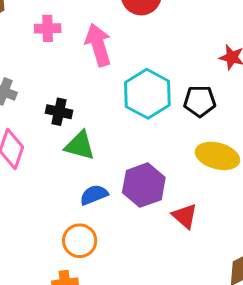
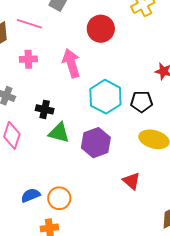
pink cross: (48, 28) -> (28, 59), moved
purple hexagon: (144, 185) -> (96, 143), moved
blue semicircle: (94, 195) -> (31, 195), moved

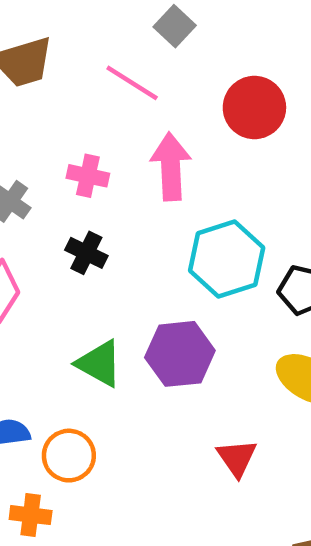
pink line: (29, 24) -> (132, 83), moved
pink cross: (28, 59) -> (88, 176), moved
green triangle: (59, 133) -> (99, 363), moved

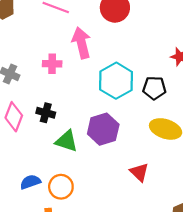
pink cross: (88, 176) -> (52, 64), moved
black cross: (86, 253) -> (46, 113), moved

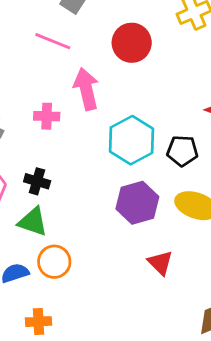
purple hexagon: (103, 129) -> (137, 203), moved
green triangle: (67, 141) -> (33, 222), moved
orange circle: (61, 187) -> (54, 262), moved

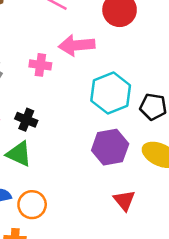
pink arrow: (86, 89) -> (77, 45), turned -88
orange circle: (54, 262) -> (32, 205), moved

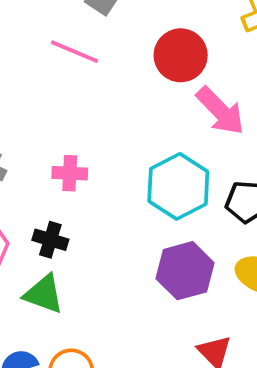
pink arrow: (77, 45) -> (220, 111), moved, turned -124
pink cross: (40, 65) -> (70, 173), moved

